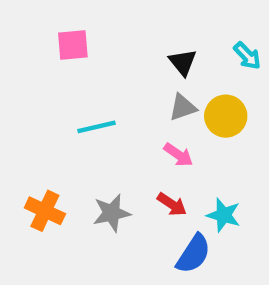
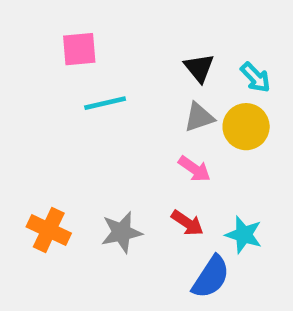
cyan arrow: (247, 56) -> (255, 77), moved
cyan line: (97, 127) -> (105, 103), moved

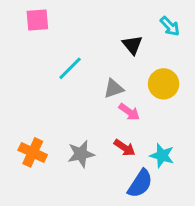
pink square: (79, 49) -> (37, 20), moved
cyan arrow: (255, 77) -> (170, 26), moved
cyan line: (105, 103) -> (70, 68), turned -32
gray triangle: (199, 117) -> (114, 89), moved

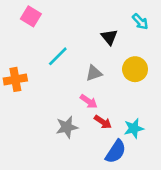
pink square: (37, 20) -> (31, 16), turned 36
pink arrow: (129, 112) -> (89, 101), moved
orange cross: (33, 152) -> (15, 79), moved, turned -35
cyan star: (162, 156) -> (134, 128), turned -30

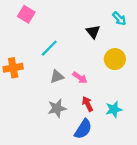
gray triangle: (94, 73) -> (57, 77), moved
pink arrow: (89, 101) -> (80, 78), moved
red arrow: (103, 122) -> (88, 104), turned -152
blue semicircle: (116, 152) -> (83, 129), moved

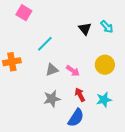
cyan arrow: (119, 19) -> (107, 27), moved
yellow circle: (115, 59) -> (105, 65), moved

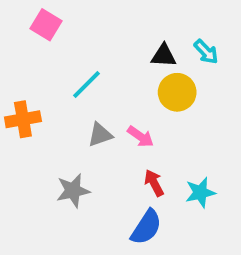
black triangle: (85, 29) -> (164, 56), turned -48
yellow circle: (105, 65) -> (177, 92), moved
gray star: (52, 99) -> (73, 191), moved

